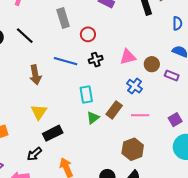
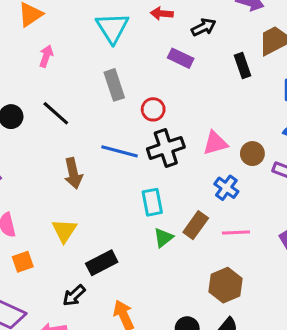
black cross: (96, 60) -> (166, 148), size x1.6
yellow triangle: (39, 112) -> (64, 231), moved

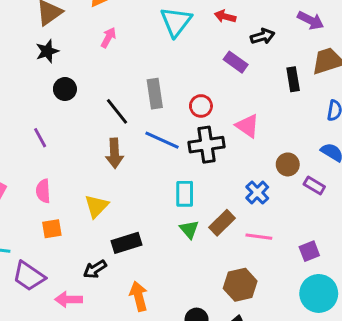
gray rectangle: (114, 85) -> (155, 94), moved
black line: (56, 113) -> (117, 111), moved
pink triangle: (215, 143) -> (247, 126), moved, turned 40
green triangle: (163, 238) -> (189, 229), turned -42

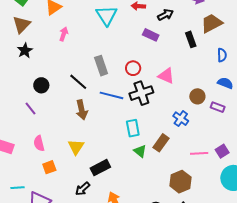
black circle: (65, 89) -> (41, 85), moved
pink line: (259, 237) -> (199, 153), moved

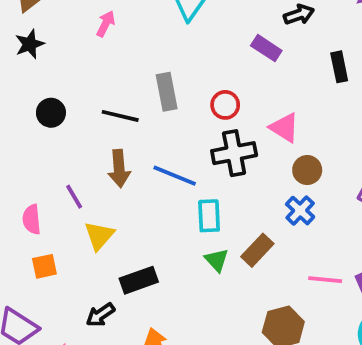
black line: (78, 82) -> (120, 116), turned -36
blue line: (111, 95) -> (175, 176), moved
brown circle: (197, 96) -> (307, 170), moved
purple line: (31, 108) -> (74, 197), moved

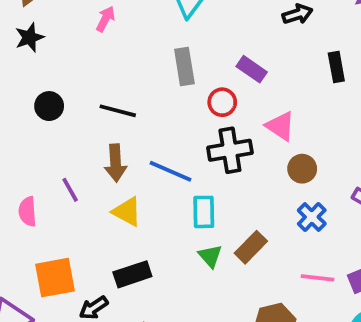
purple rectangle: (266, 48) -> (252, 69), moved
gray rectangle: (167, 92) -> (184, 66), moved
blue cross: (300, 211) -> (312, 217), moved
yellow triangle: (99, 236) -> (127, 212), moved, turned -44
orange square: (44, 266) -> (55, 278), moved, size x1.6

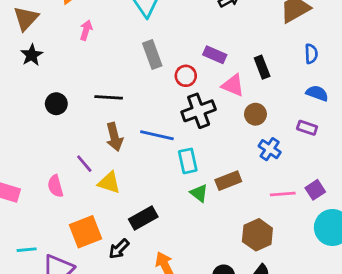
black rectangle: (336, 67) -> (262, 67), moved
purple rectangle: (252, 69) -> (215, 55), moved
yellow triangle: (127, 212) -> (109, 183), moved
brown rectangle: (251, 247) -> (228, 181), turned 35

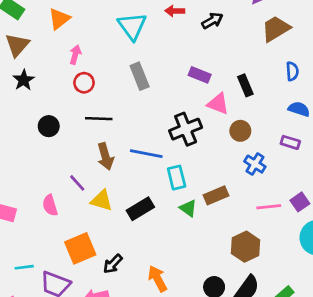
red circle: (186, 76) -> (84, 83), moved
black rectangle: (143, 218) -> (140, 209), moved

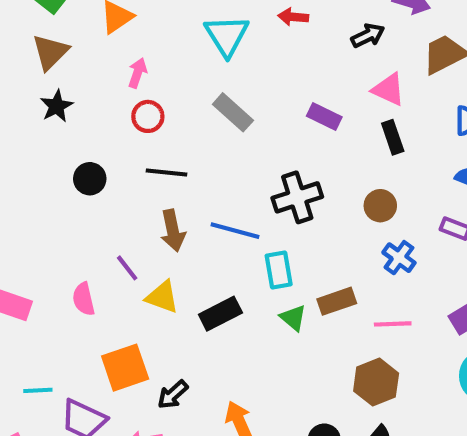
black arrow: (212, 21) -> (368, 36), moved
gray rectangle: (140, 76) -> (233, 112), turned -30
pink triangle: (218, 104) -> (389, 89), moved
pink line: (269, 207) -> (393, 324), moved

